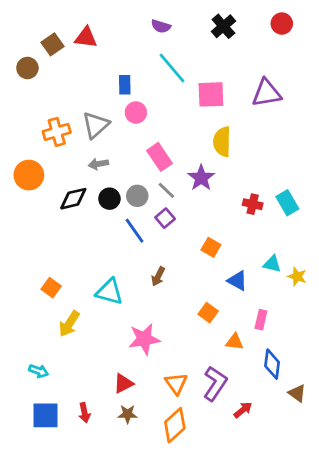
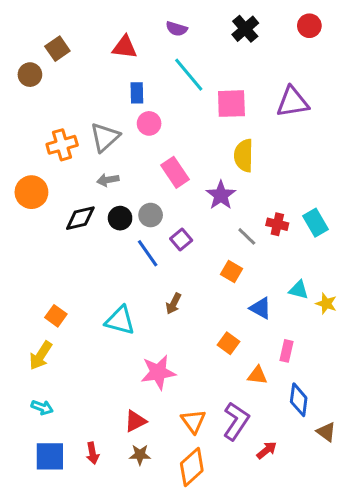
red triangle: (86, 37) -> (125, 47), moved
gray line: (166, 190) -> (247, 236), moved
yellow arrow: (69, 324) -> (41, 356), moved

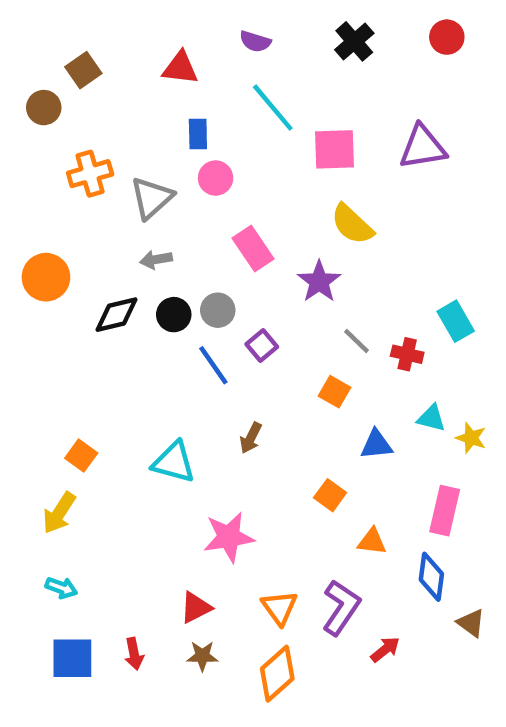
orange cross: (62, 145) -> (90, 174), moved
yellow semicircle: (244, 155) -> (352, 224), turned -48
red cross: (277, 224) -> (407, 354), moved
blue triangle: (261, 308) -> (376, 445), turned -35
pink rectangle: (286, 351) -> (445, 511), moved, size x1.5

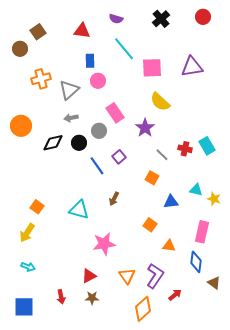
gray circle: (218, 310) -> (99, 131), moved
red cross: (407, 354) -> (185, 149), moved
blue square: (72, 658) -> (24, 307), moved
orange diamond: (277, 674) -> (143, 309), moved

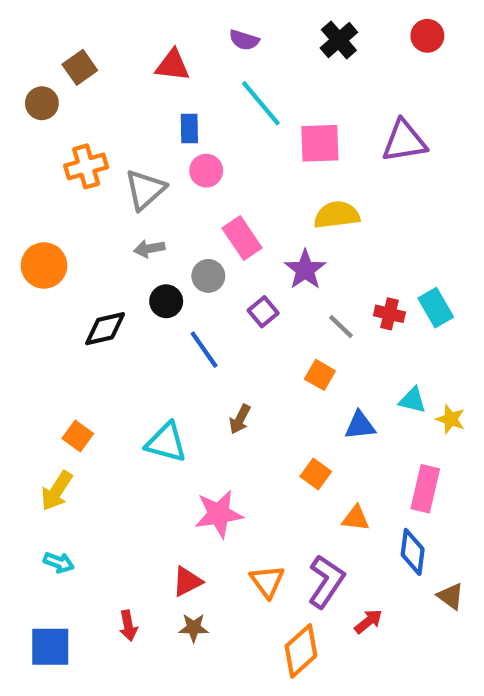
yellow semicircle: (160, 102) -> (337, 215), turned 130
black diamond: (53, 143) -> (105, 329), moved
purple square: (119, 157) -> (263, 312), moved

